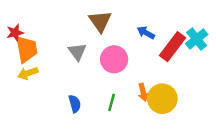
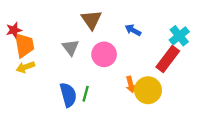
red rectangle: (172, 47) -> (168, 59), moved
green line: (112, 102) -> (86, 94), moved
blue semicircle: (75, 104) -> (68, 95), size x1.5

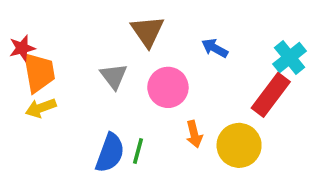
orange arrow: (131, 84) -> (194, 134), moved
blue semicircle: (68, 95) -> (110, 153), turned 35

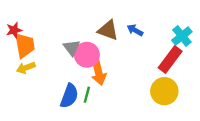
brown triangle: (147, 31) -> (108, 30), moved, turned -35
pink circle: (168, 87) -> (87, 55), moved
orange arrow: (194, 134) -> (99, 72), moved, size x1.5
yellow circle: (239, 145) -> (164, 91), moved

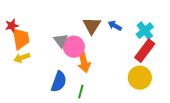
brown triangle: (108, 30) -> (92, 26), turned 42
cyan cross: (182, 36) -> (145, 31), moved
green line: (87, 95) -> (81, 92), moved

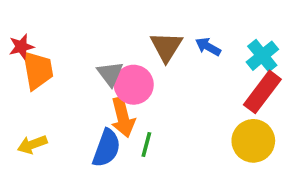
yellow arrow: (22, 58) -> (32, 144), moved
orange arrow: (84, 62) -> (123, 117), moved
green line: (81, 92) -> (146, 144), moved

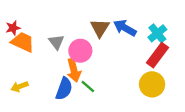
blue arrow: (208, 47) -> (125, 28), size x1.5
orange trapezoid: (38, 70) -> (23, 42), turned -55
gray triangle: (110, 74) -> (56, 42), moved
green line: (146, 144) -> (88, 87), turned -64

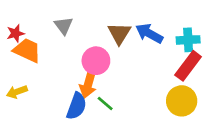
cyan cross: (157, 33) -> (188, 40), turned 36
gray triangle: (56, 42) -> (64, 26), moved
orange arrow: (74, 70) -> (88, 84), turned 30
yellow arrow: (20, 87) -> (17, 92), moved

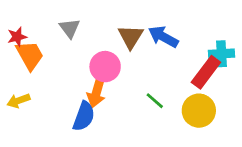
cyan cross: (188, 40) -> (222, 54), moved
orange trapezoid: (27, 50) -> (30, 55), turned 36
green line: (105, 104) -> (155, 101), moved

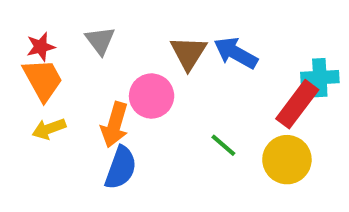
red star: (17, 37) -> (41, 47), moved
orange arrow: (97, 92) -> (115, 125), moved
yellow arrow: (18, 101) -> (49, 129), moved

